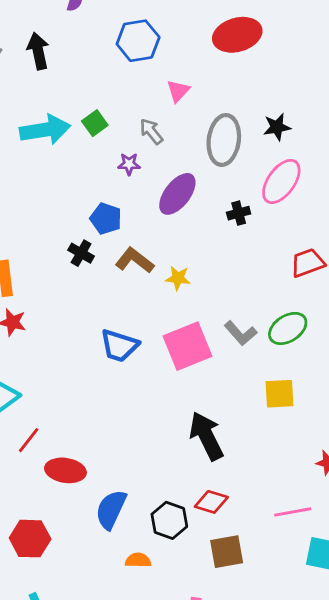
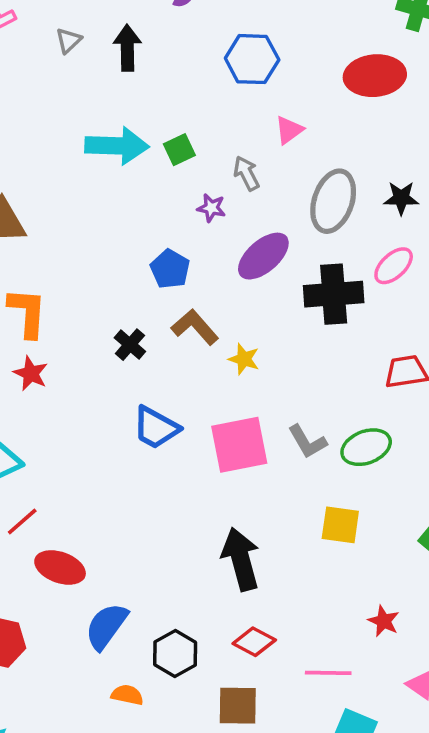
pink ellipse: (281, 181) -> (394, 266), size x0.7
black cross: (239, 213) -> (334, 294), size x2.0
black cross: (81, 253) -> (130, 345), moved
red diamond: (211, 502) -> (254, 642), moved

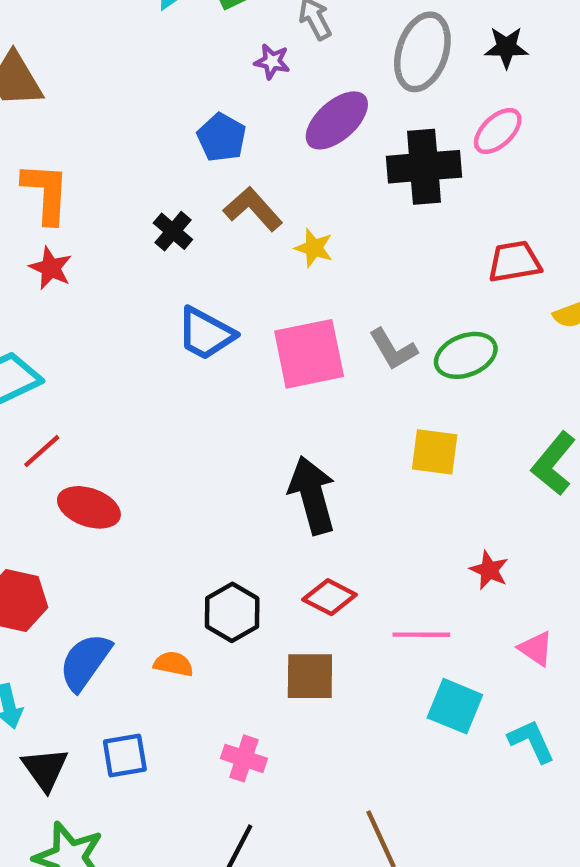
blue semicircle: (106, 626) -> (85, 662), moved

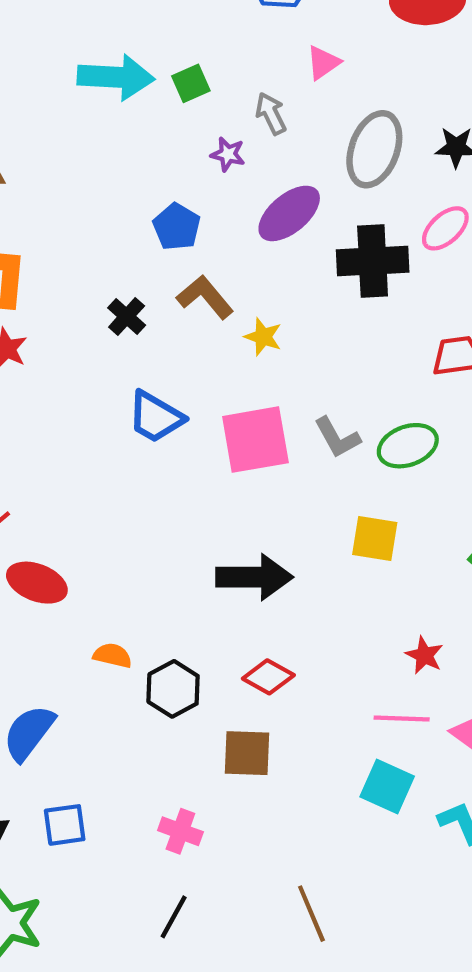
black arrow: (312, 495) -> (254, 577), turned 104
pink line: (421, 635) -> (402, 718), moved
orange semicircle: (173, 664) -> (113, 656), moved

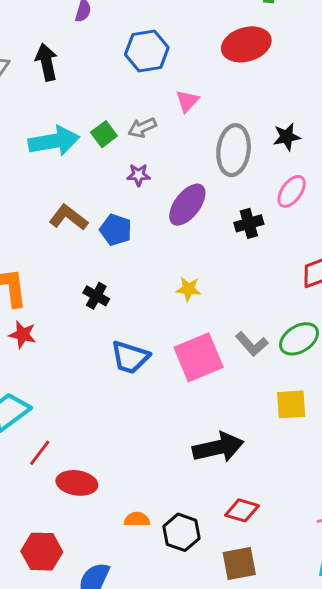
gray arrow: (271, 114) -> (142, 128), moved, turned -76
black cross: (373, 261) -> (249, 223), size x0.6
brown L-shape: (205, 297) -> (68, 217), moved

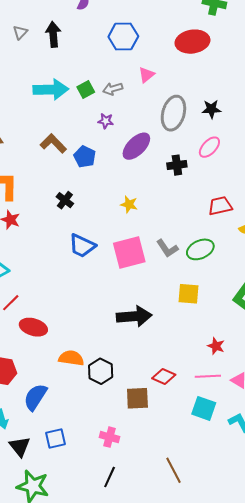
red diamond: (242, 510) -> (164, 376), moved
orange semicircle: (137, 519) -> (71, 358), size x1.4

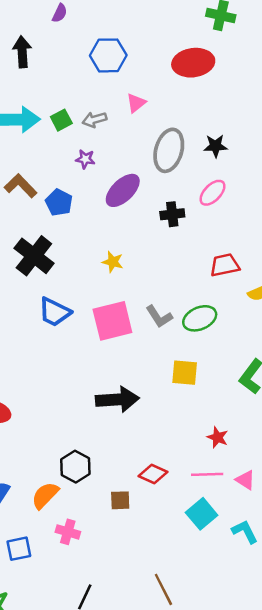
black cross: (65, 200) -> (34, 256), size x1.8
orange semicircle: (71, 358) -> (45, 495), moved, turned -55
brown square: (137, 398) -> (120, 500), size x0.7
cyan square: (204, 408) -> (202, 514), turned 30
pink cross: (109, 437) -> (68, 532), moved

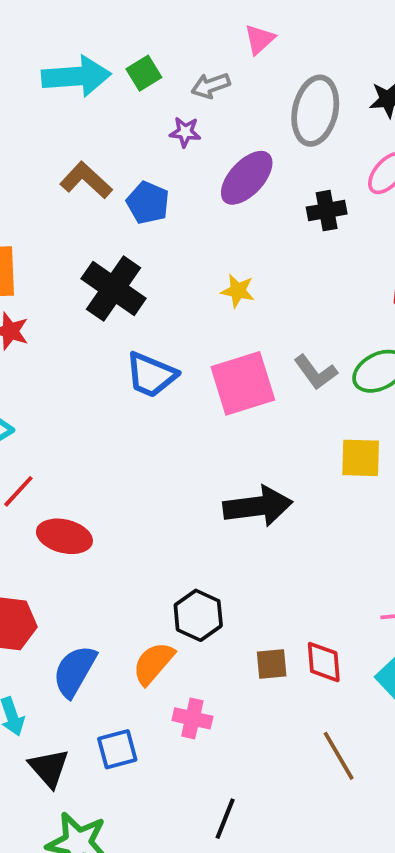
gray arrow: (95, 120) -> (211, 86), moved
red diamond: (153, 474) -> (324, 662), moved, turned 64
brown line: (163, 589) -> (339, 756), moved

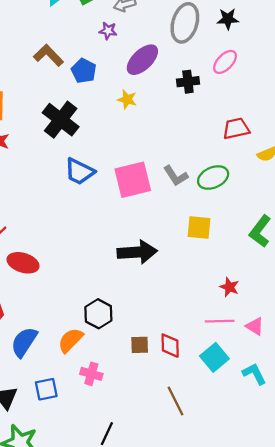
yellow star: (238, 291) -> (127, 99), moved

